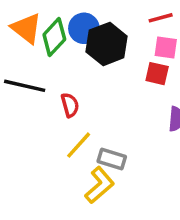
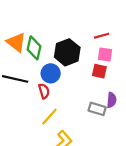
blue circle: (84, 28) -> (51, 73), moved
green diamond: (54, 37) -> (34, 48), turned -30
gray rectangle: (112, 159) -> (97, 109), moved

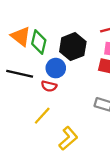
red semicircle: (44, 91) -> (49, 86), turned 120
yellow line: (49, 117) -> (42, 116), moved

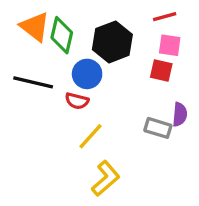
yellow line: (42, 116) -> (90, 136), moved

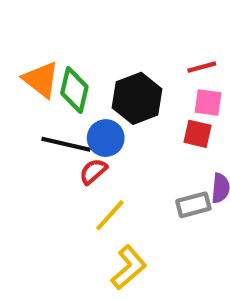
black line: (33, 82) -> (66, 144), moved
red semicircle: (77, 101) -> (93, 171), turned 125
gray rectangle: (158, 128) -> (193, 205), turned -32

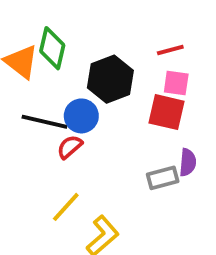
green diamond: (74, 90) -> (52, 48), moved
red square: (198, 134) -> (166, 112), size x1.4
yellow line: (110, 215) -> (66, 207), moved

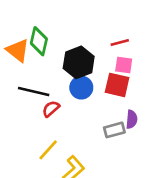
blue circle: (81, 116) -> (81, 88), moved

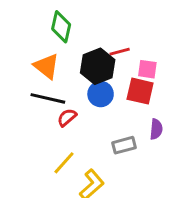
green diamond: (39, 41) -> (61, 27), moved
red line: (120, 43) -> (120, 52), moved
orange triangle: (18, 50) -> (46, 66), moved
gray rectangle: (114, 130) -> (124, 145), moved

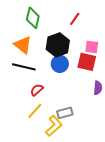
red line: (120, 52) -> (75, 19), moved, turned -40
red semicircle: (67, 117) -> (37, 90), moved
gray rectangle: (124, 145) -> (65, 113), moved

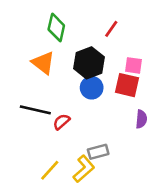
black line: (24, 67) -> (35, 110), moved
yellow line: (35, 111) -> (50, 170), moved

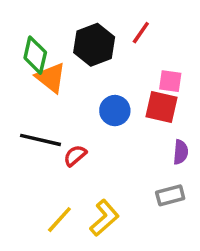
green diamond: (56, 27) -> (35, 55), moved
black hexagon: (89, 63) -> (94, 45), moved
gray rectangle: (98, 152) -> (170, 195), moved

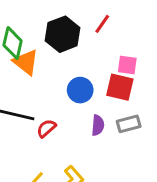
purple semicircle: (181, 152) -> (98, 125), moved
gray rectangle: (170, 195) -> (129, 124), moved

